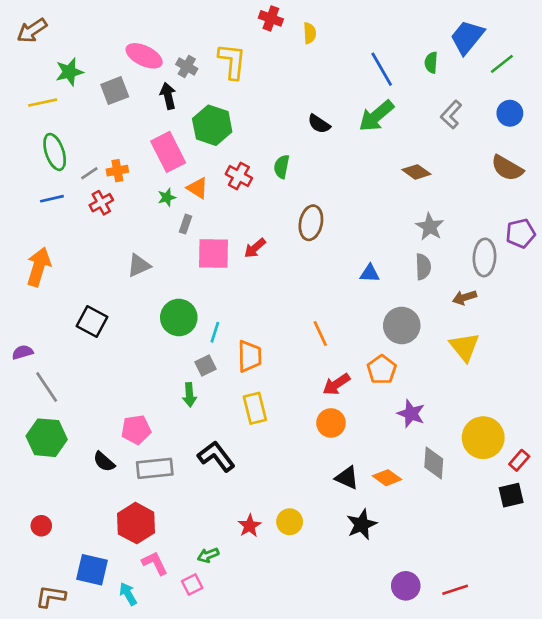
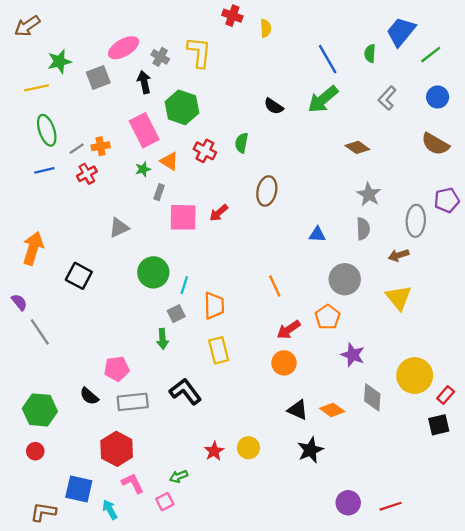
pink ellipse: (144, 56) -> (124, 48), turned -56
orange arrow: (39, 267) -> (33, 248), moved
purple semicircle: (23, 352) -> (19, 302), turned 66
green hexagon: (47, 438) -> (40, 410), moved

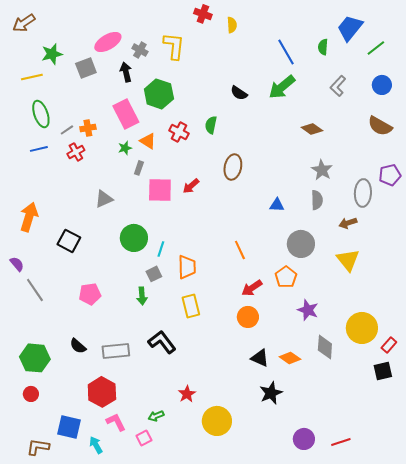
pink pentagon: (117, 369) -> (90, 294), moved
yellow circle: (248, 448) -> (217, 421), moved, size x1.5

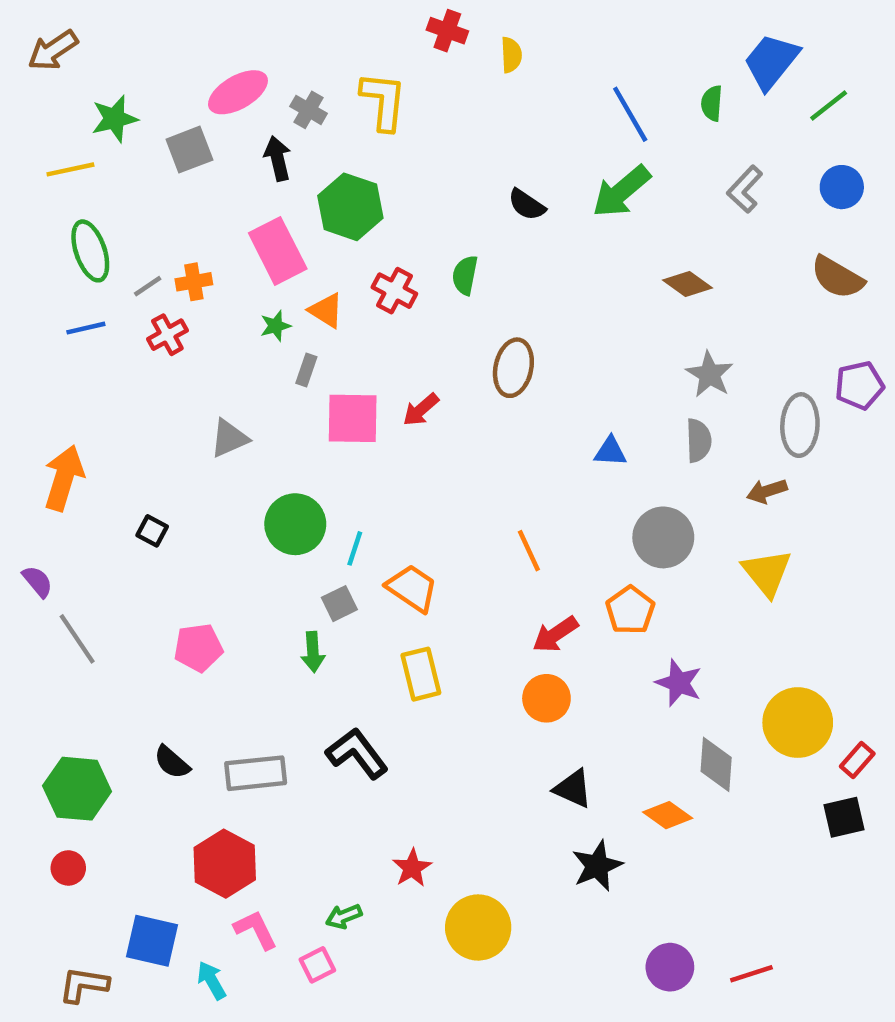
black square: (69, 241) -> (152, 531), size x0.6
orange trapezoid: (187, 267) -> (412, 588), turned -55
orange diamond: (290, 358) -> (668, 815), moved

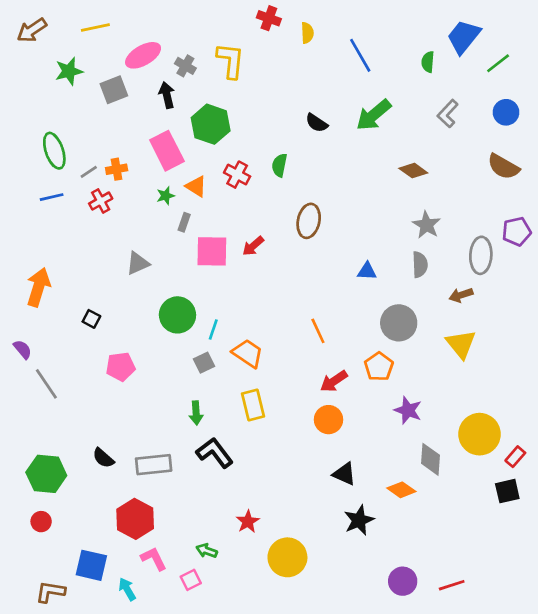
blue line: (630, 114) -> (360, 55), moved
yellow line: (70, 169) -> (95, 27), moved
pink pentagon: (198, 648) -> (121, 367), moved
green arrow: (313, 652) -> (196, 413), moved
green arrow: (344, 916) -> (207, 551), turned 42

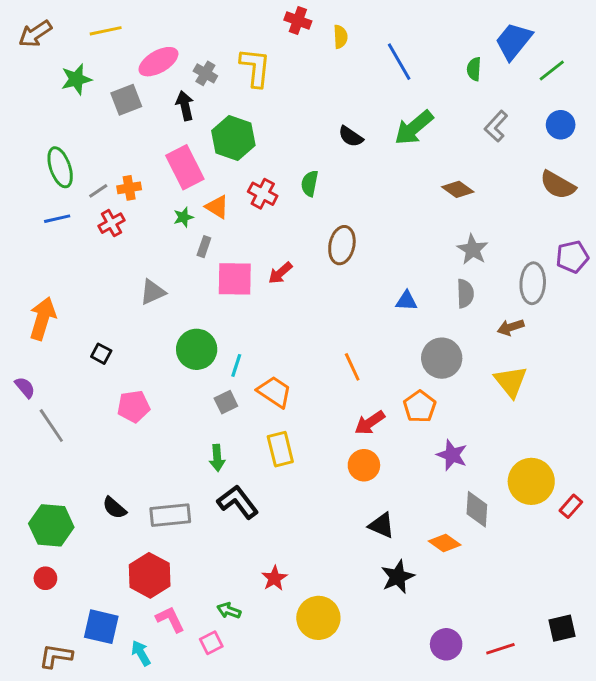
black square: (507, 491) -> (562, 628), moved

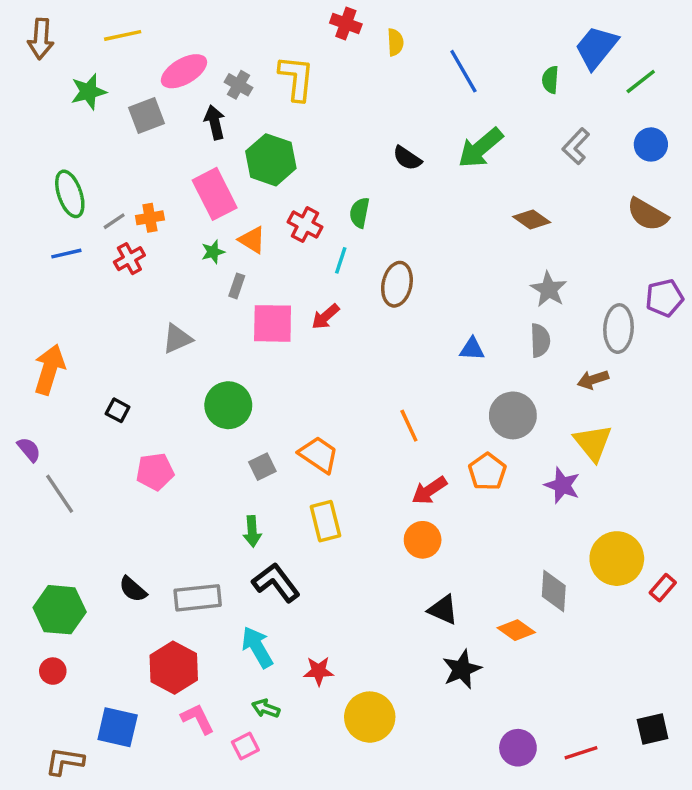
brown arrow: (35, 34) -> (41, 39), turned -52
cyan line: (236, 365) -> (341, 260), moved
purple star: (452, 455) -> (562, 485), moved
red star: (274, 578) -> (319, 671), turned 30
cyan arrow: (141, 653) -> (257, 647), moved, size x1.4

